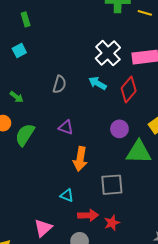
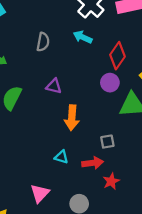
red diamond: (129, 89) -> (117, 56), moved
gray square: (112, 185) -> (107, 142), size x0.6
red arrow: (88, 215) -> (93, 163), moved

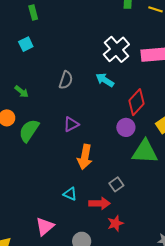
purple triangle: (54, 86) -> (71, 124), turned -49
gray square: (107, 142) -> (116, 184), turned -32

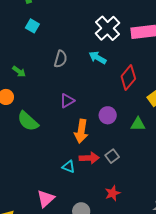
cyan square: (26, 44) -> (32, 26), moved, turned -32
purple circle: (126, 127) -> (108, 115), moved
green semicircle: (29, 131) -> (28, 121), moved, turned -80
green triangle: (145, 152) -> (138, 124), size x0.6
red arrow: (100, 203) -> (89, 158), moved

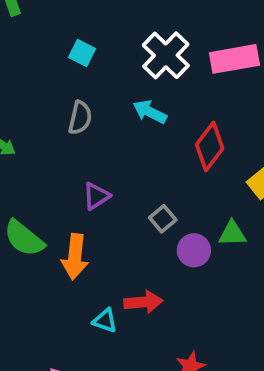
cyan square: (32, 26) -> (82, 53), moved
purple circle: (108, 115) -> (194, 250), moved
orange arrow: (81, 131) -> (75, 257), moved
gray square: (112, 156) -> (163, 219), moved

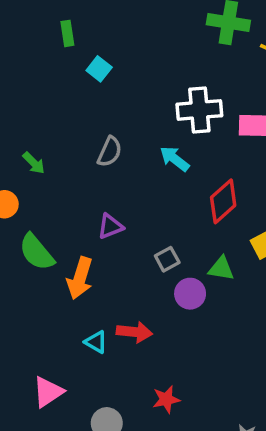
cyan square: (82, 53) -> (99, 69), moved
white cross: (166, 55) -> (199, 110), turned 30
green triangle: (232, 234) -> (221, 269), moved

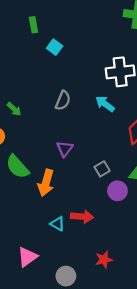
purple triangle: (110, 226) -> (65, 149), turned -30

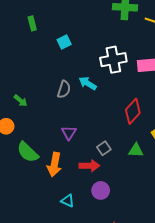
cyan square: (55, 47) -> (64, 42), moved, turned 32
cyan arrow: (105, 104) -> (88, 83), moved
purple circle: (117, 191) -> (101, 190), moved
red arrow: (82, 217) -> (89, 166), moved

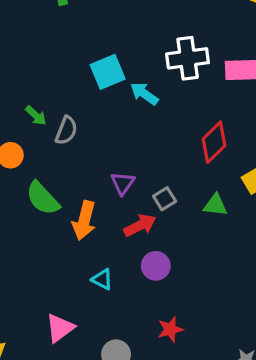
cyan square: (64, 42) -> (108, 72), moved, size x1.5
gray semicircle: (64, 89) -> (66, 130), moved
purple triangle: (69, 133) -> (123, 183), moved
red arrow: (89, 166) -> (140, 225), turned -30

